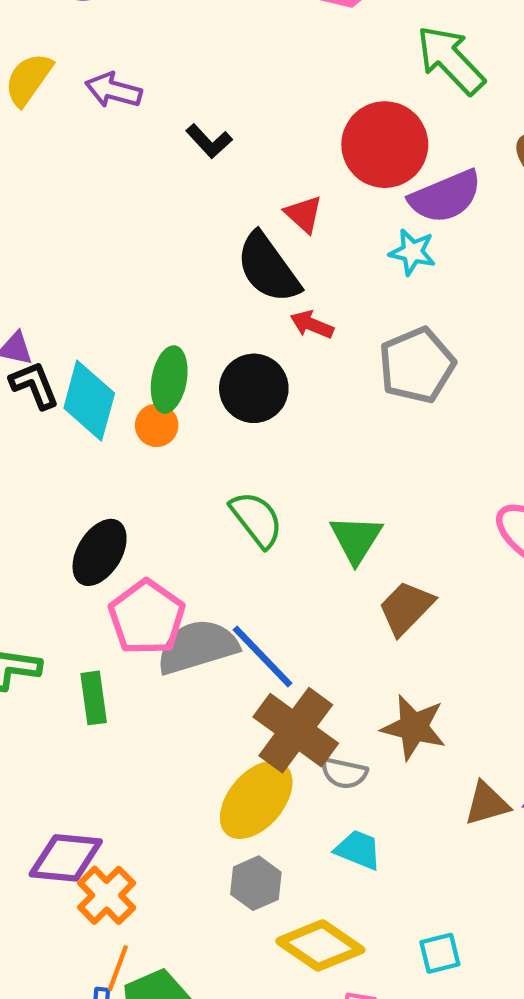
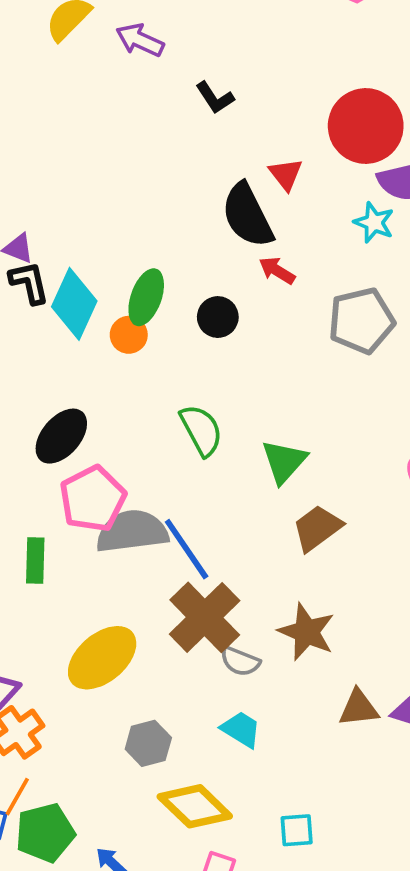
black circle: (254, 388) -> (218, 317), size x0.7
yellow ellipse: (256, 800) -> (102, 658), moved

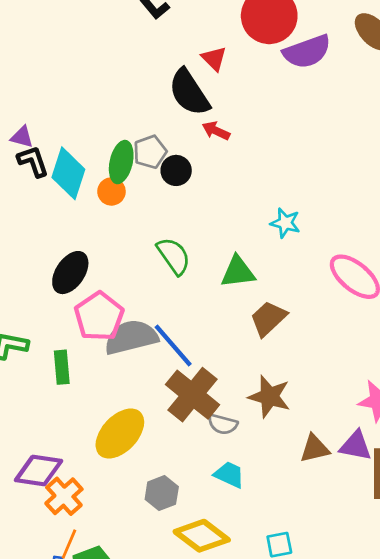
cyan star: (374, 223) -> (285, 223), moved
gray pentagon: (361, 321) -> (150, 152), moved, size x0.7
green triangle: (284, 461) -> (238, 272), turned 48

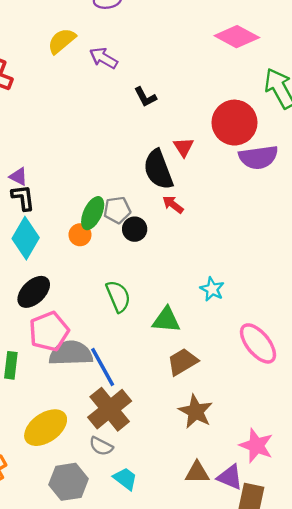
cyan diamond: (68, 173) -> (26, 238), moved
brown star: (269, 396) -> (196, 411), moved
gray semicircle: (223, 424) -> (101, 446), moved
gray hexagon: (162, 493) -> (69, 482), size x1.4

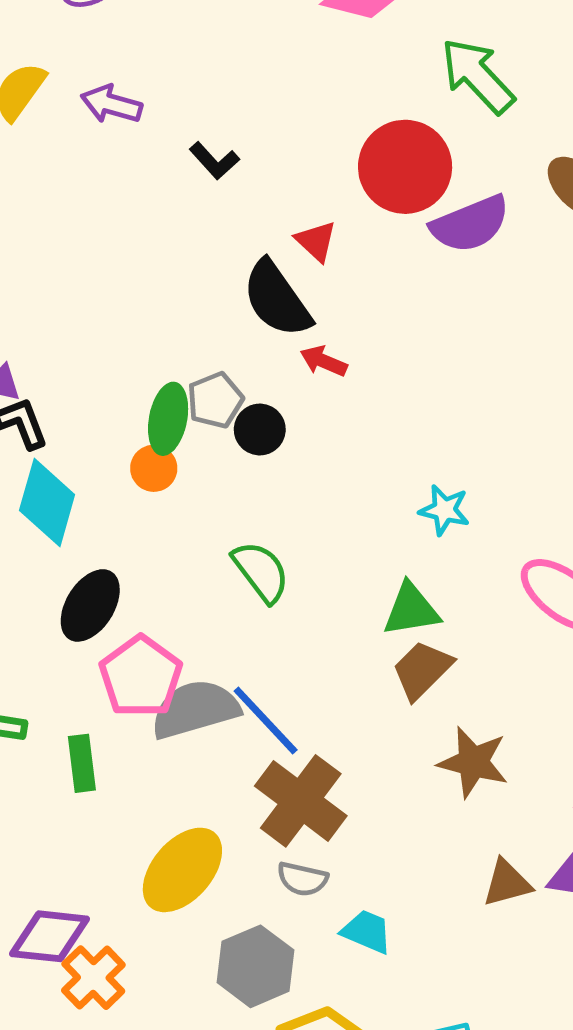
green triangle: (166, 320) -> (411, 610), moved

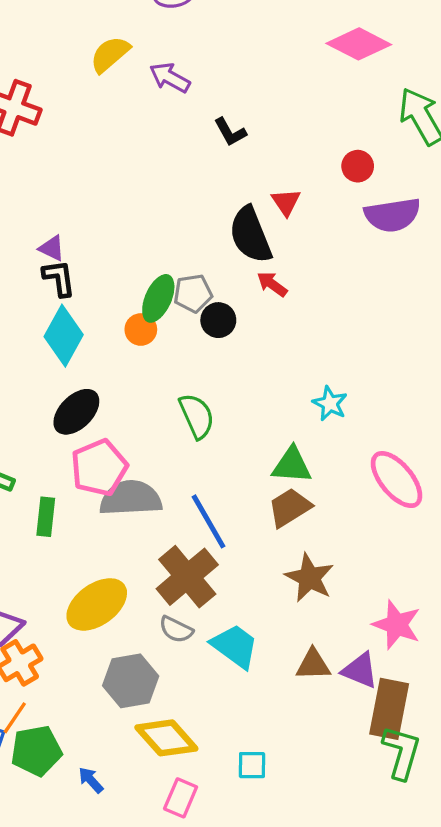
red circle: (405, 167) -> (358, 166), size x0.5
blue line: (266, 721) -> (208, 521), moved
cyan trapezoid: (367, 932) -> (235, 646), moved, size x1.4

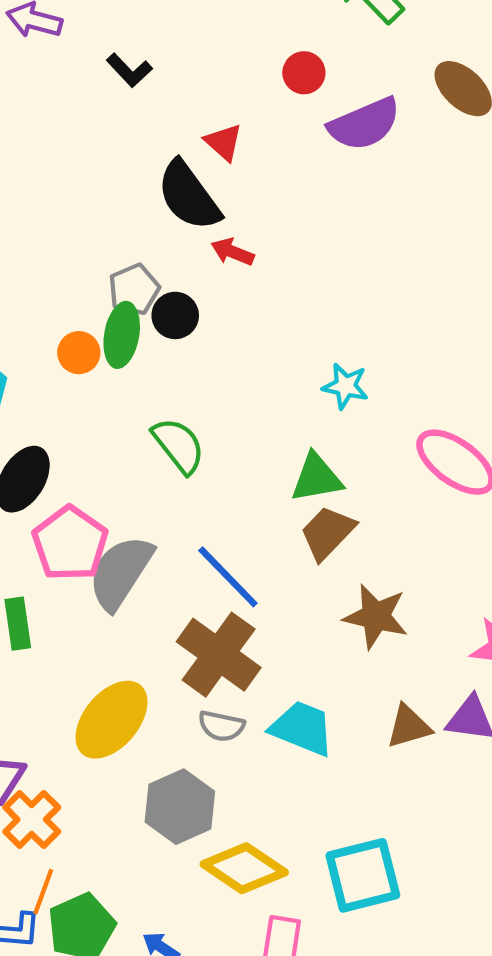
green ellipse: (158, 298) -> (122, 335), moved
gray semicircle: (131, 498) -> (121, 572), turned -40
cyan square: (252, 765) -> (363, 875), size x1.8

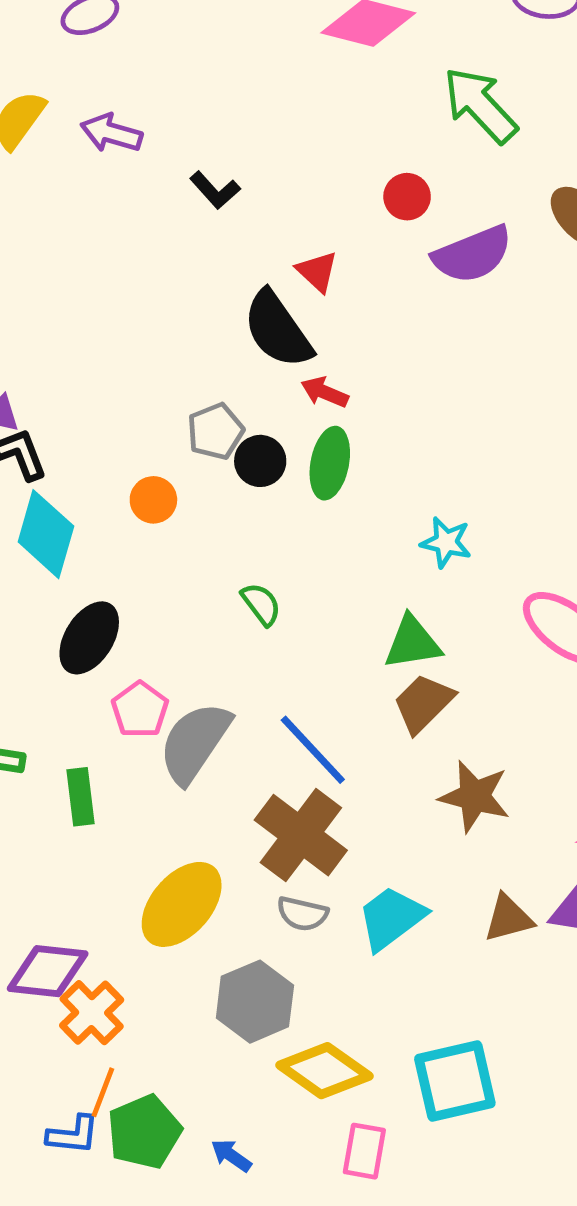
green ellipse: (122, 335) -> (330, 463), moved
green semicircle: (179, 445) -> (261, 604), size x0.7
pink pentagon: (70, 543) -> (140, 710), size x0.7
cyan trapezoid: (302, 728) -> (391, 918), turned -60

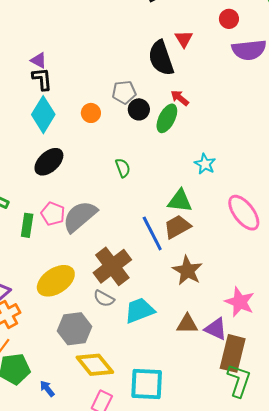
red arrow: (325, 392) -> (180, 98), moved
pink pentagon: (140, 710) -> (53, 214), moved, turned -30
blue line: (313, 750) -> (152, 233), moved

